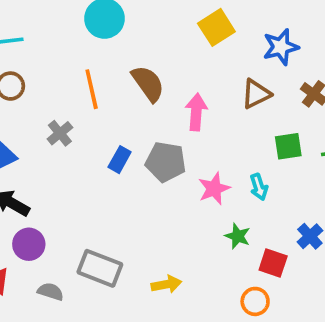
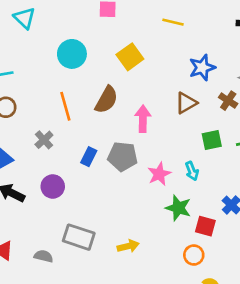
yellow square: (216, 27) -> (130, 57), moved
brown semicircle: (148, 83) -> (106, 100), turned 68
green star: (238, 236) -> (178, 208), size x1.4
purple circle: (29, 244) -> (53, 186), moved

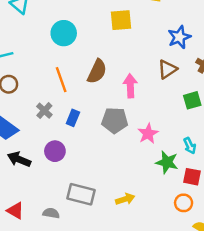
yellow square: (130, 57) -> (121, 20), moved, turned 35
blue rectangle: (89, 157) -> (73, 118), moved
cyan arrow: (192, 171) -> (190, 146), moved

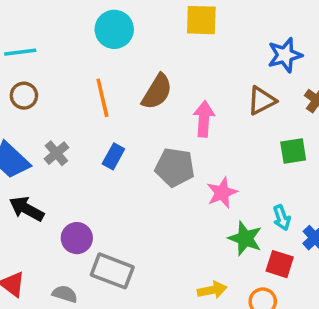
gray cross: (44, 111) -> (56, 153), moved
purple circle: (55, 151) -> (77, 238), moved
yellow arrow: (125, 199) -> (212, 290), moved

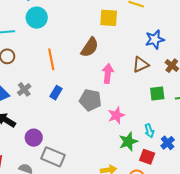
cyan circle: (114, 29) -> (37, 18), moved
brown semicircle: (157, 92) -> (90, 47), moved
green star: (245, 238) -> (128, 142), turned 30

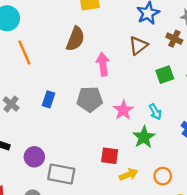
orange line: (51, 59) -> (24, 53), moved
cyan arrow: (149, 131) -> (155, 112), moved
red square: (147, 157) -> (110, 156), moved

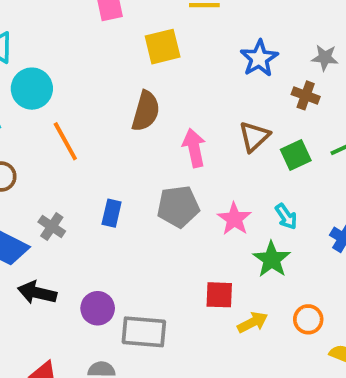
brown triangle: (138, 46) -> (254, 136), moved

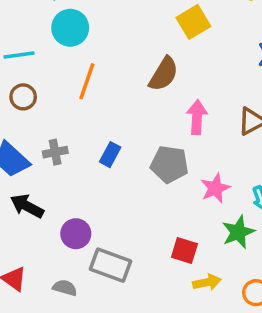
yellow square: (163, 47) -> (193, 22), turned -32
orange line: (65, 141) -> (87, 81), turned 33
gray cross: (52, 227) -> (55, 152), turned 30

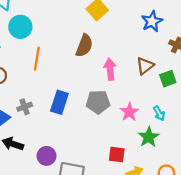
blue rectangle: (110, 155) -> (59, 102), size x1.5

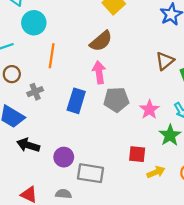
brown semicircle: (84, 46) -> (101, 41), turned 30
pink arrow: (110, 69) -> (99, 72), moved
gray cross: (25, 107) -> (35, 92), moved

